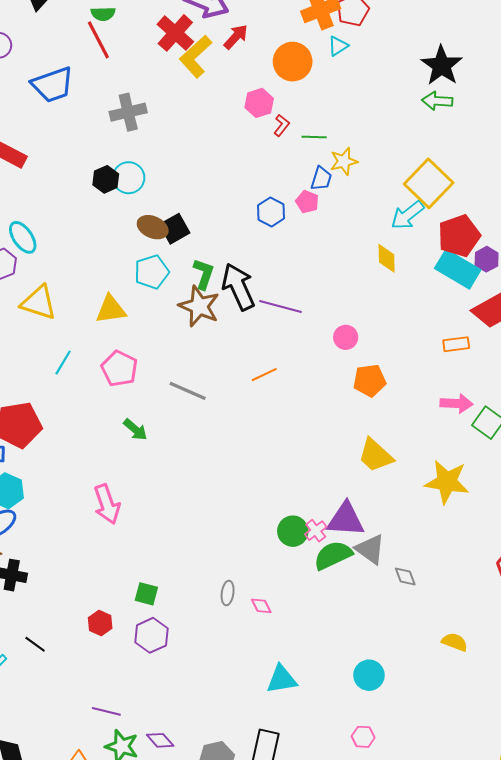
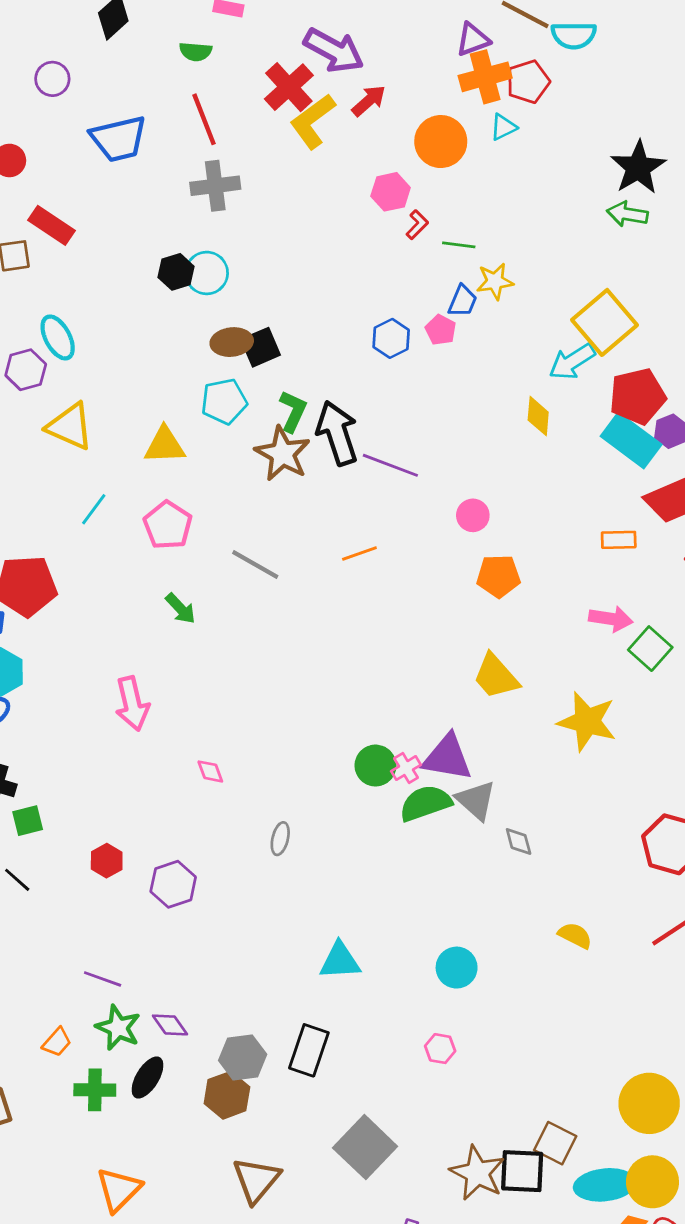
red line: (98, 40) -> (204, 119), moved
brown ellipse: (153, 227) -> (232, 342), turned -36
green square: (146, 594) -> (28, 821), moved, turned -35
pink diamond: (261, 606) -> (210, 771), moved

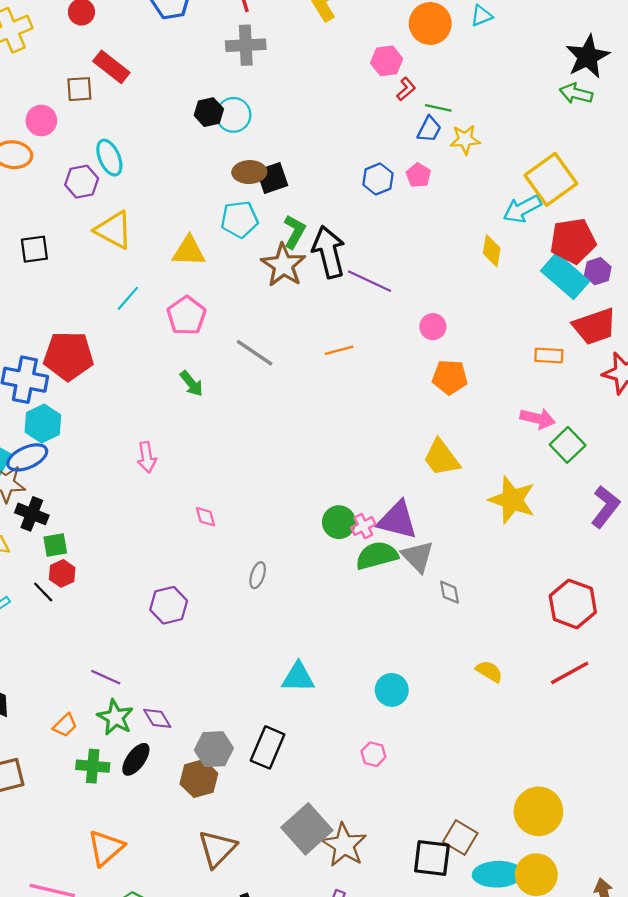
blue trapezoid: (463, 301) -> (429, 129), moved
pink arrow: (132, 704) -> (147, 457), size x0.7
red hexagon: (107, 861) -> (62, 573), moved
brown star: (477, 1173) -> (344, 845), moved

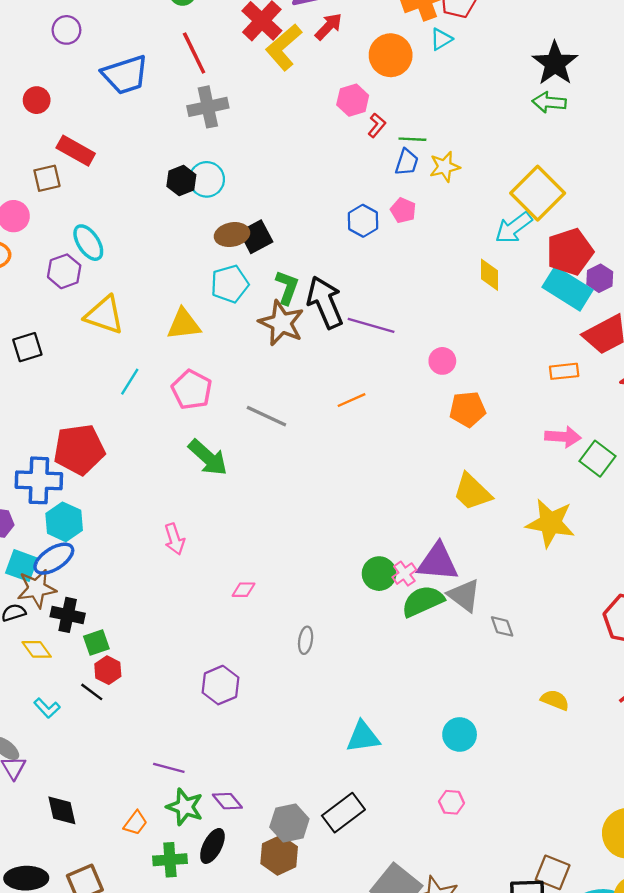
green arrow: (192, 384) -> (208, 457), size x1.5
pink diamond: (206, 517) -> (243, 590), turned -65
black rectangle: (268, 747) -> (343, 813), turned 39

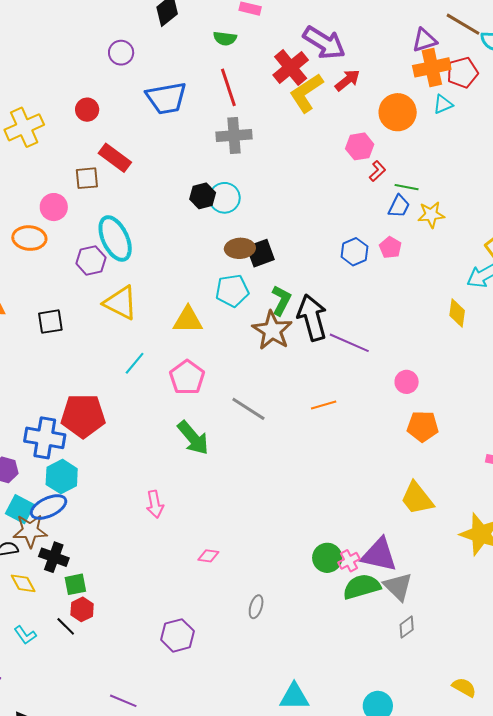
cyan ellipse: (88, 243) -> (115, 239), size x1.4
gray diamond: (502, 626) -> (407, 627), moved, turned 65

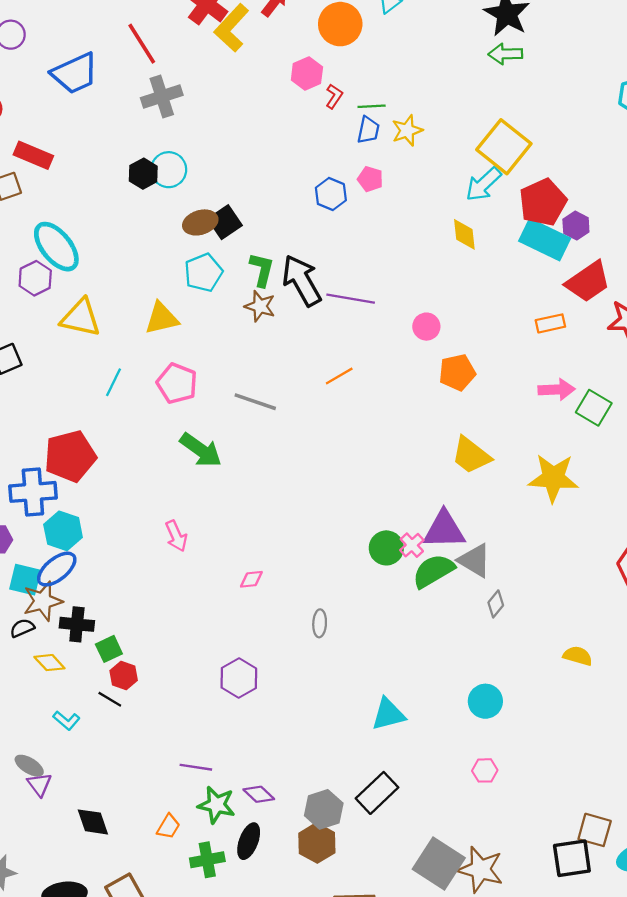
brown star: (272, 330) -> (260, 306), size x0.7

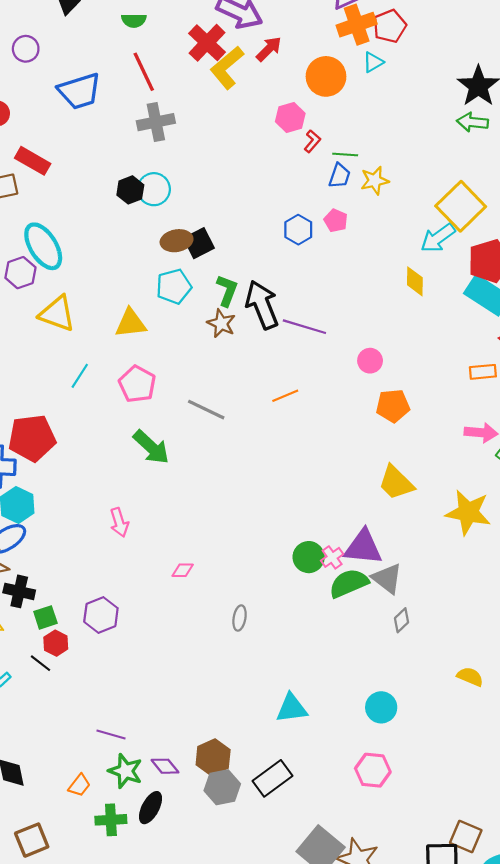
purple hexagon: (239, 678) -> (101, 615), moved
pink hexagon: (485, 770) -> (373, 770), size x1.5
brown hexagon: (317, 843) -> (213, 757), moved

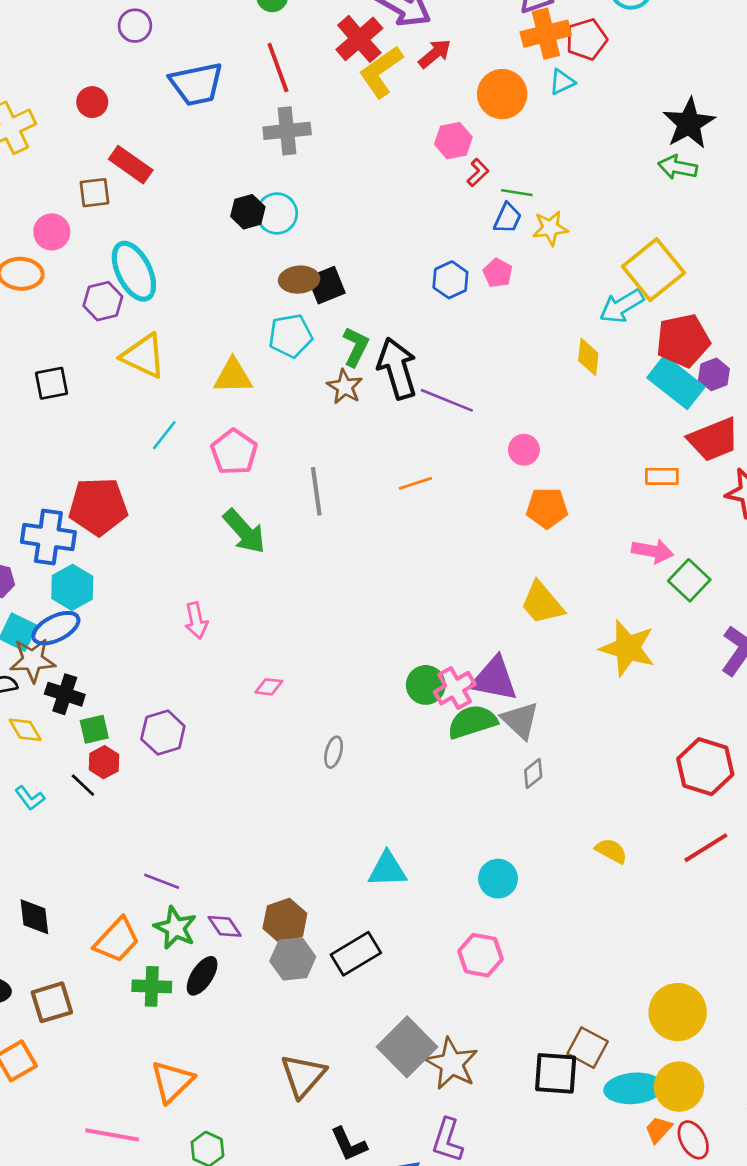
gray line: (206, 410) -> (316, 491), turned 51
pink cross: (332, 557) -> (455, 688), size x1.4
orange trapezoid: (79, 785) -> (117, 940), size x1.6

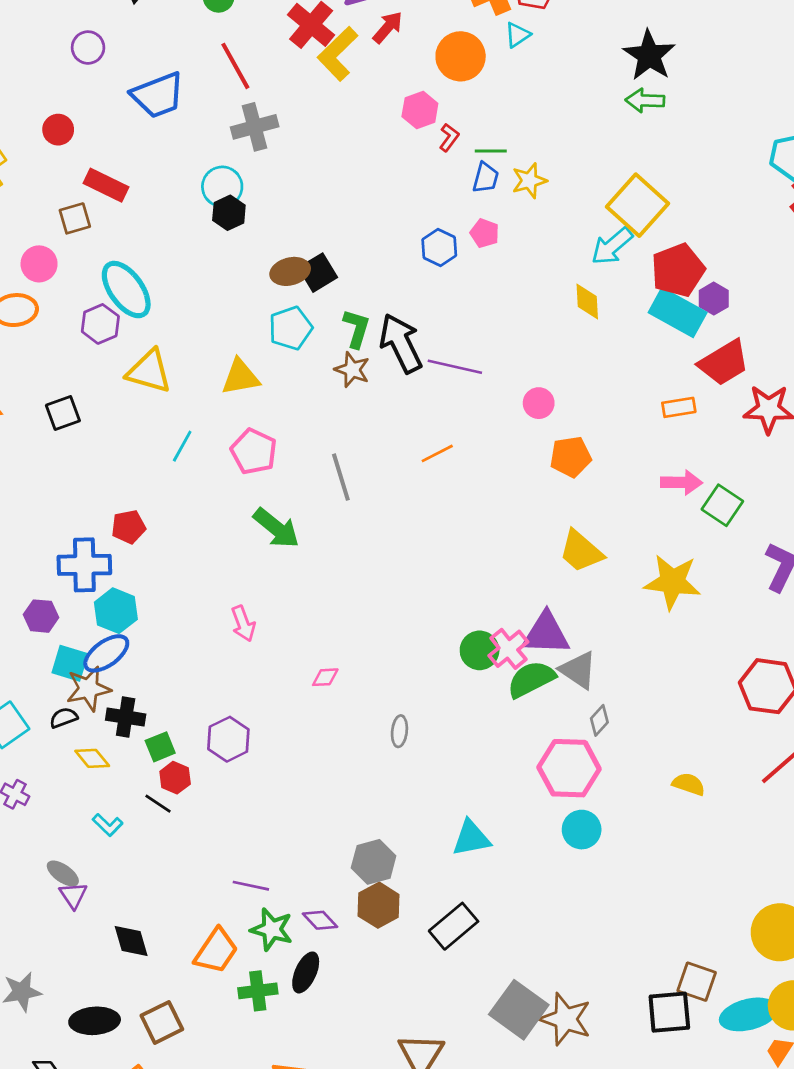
cyan circle: (277, 213) -> (222, 187), moved
red pentagon: (98, 506) -> (128, 527), size x0.6
pink hexagon: (481, 955) -> (569, 768), moved, size x1.4
gray hexagon: (293, 959) -> (374, 862), moved

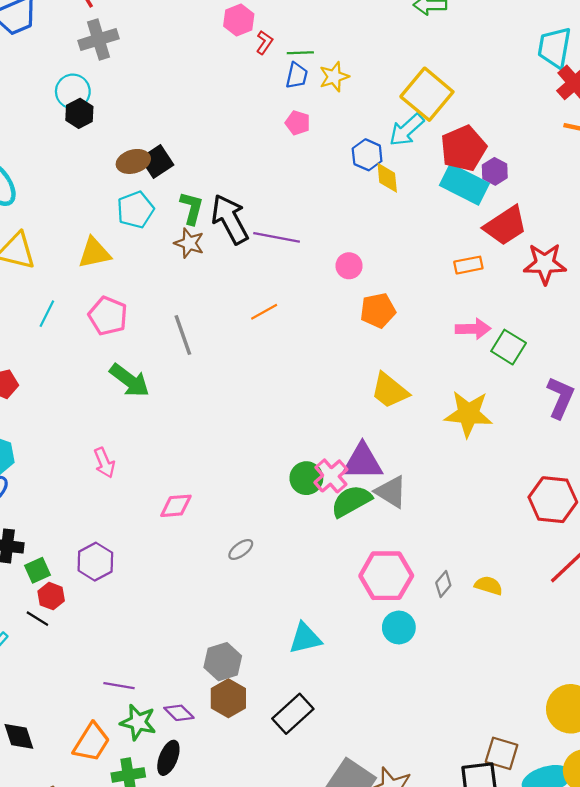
blue hexagon: (439, 248) -> (367, 155), moved
pink diamond: (325, 677) -> (176, 506), size x1.4
gray diamond: (599, 720) -> (443, 584), moved
gray ellipse: (399, 731) -> (241, 549), turned 50

